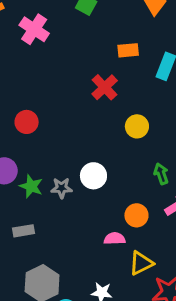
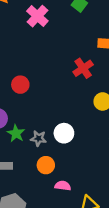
orange circle: (136, 215) -> (46, 165), moved
pink semicircle: (115, 239) -> (63, 186), moved

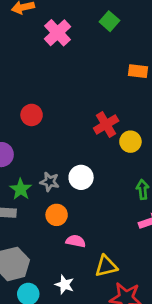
red cross: (83, 68) -> (106, 124), moved
green star: (16, 133) -> (21, 189), moved

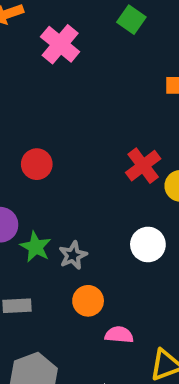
white circle: (81, 177) -> (148, 245), moved
gray star: (50, 182) -> (73, 255), turned -30
green star: (21, 189) -> (36, 247), moved

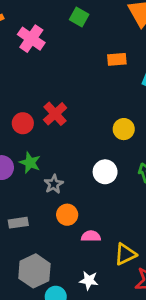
red cross: (143, 166) -> (55, 114), moved
green star: (36, 247) -> (30, 163), moved

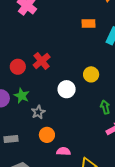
white circle: (105, 172) -> (67, 89), moved

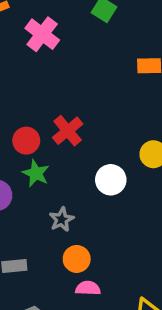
green star: (22, 96) -> (36, 173), moved
pink semicircle: (63, 151) -> (88, 288), moved

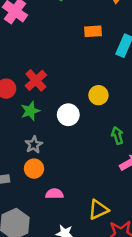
green star: (36, 173) -> (30, 111), moved, turned 30
orange circle: (77, 259) -> (34, 169), moved

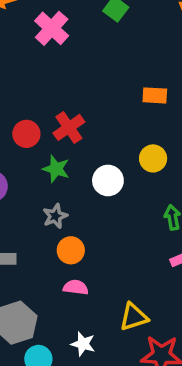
orange rectangle: (93, 31) -> (155, 95), moved
green star: (30, 111) -> (56, 169), turned 30
orange circle: (34, 169) -> (71, 250), moved

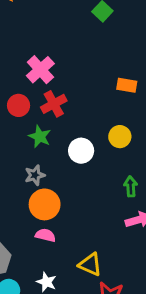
pink cross: (52, 28) -> (40, 70), moved
orange circle: (71, 250) -> (45, 204), size x1.4
yellow triangle: (134, 317) -> (90, 264), turned 35

